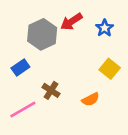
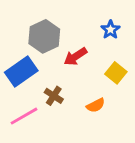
red arrow: (71, 22) -> (75, 57), moved
blue rectangle: (20, 68) -> (21, 72), size x1.6

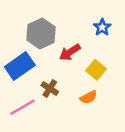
yellow square: (116, 73) -> (96, 70), moved

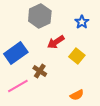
gray hexagon: (41, 34) -> (40, 16), moved
orange semicircle: (88, 97) -> (77, 95), moved

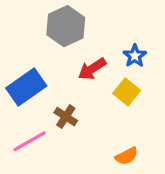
blue star: (82, 22) -> (135, 56), moved

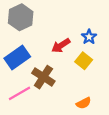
gray hexagon: (66, 26) -> (21, 17), moved
brown cross: (66, 117) -> (43, 77), size x1.5

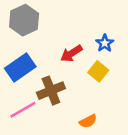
brown cross: (43, 77) -> (51, 91), turned 35
orange semicircle: (84, 103) -> (88, 121), moved

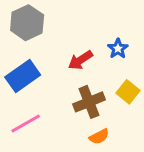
yellow square: (98, 71) -> (128, 92), moved
brown cross: (51, 91) -> (89, 102), moved

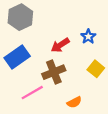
brown cross: (89, 102) -> (54, 72), moved
pink line: (26, 124) -> (32, 93), moved

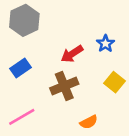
blue rectangle: (17, 57) -> (20, 68), size x0.7
pink line: (32, 93) -> (22, 117), moved

